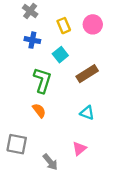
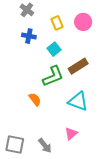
green L-shape: (42, 80) -> (53, 76), moved, turned 50
cyan triangle: (87, 113) -> (78, 101), size x1.5
gray square: (17, 144) -> (15, 145), moved

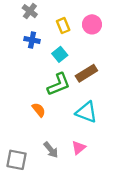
gray arrow: (45, 146) -> (51, 150), moved

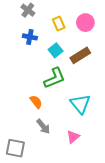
brown rectangle: (86, 73) -> (80, 55), moved
cyan triangle: (86, 112) -> (80, 104), turned 30
gray arrow: (51, 150) -> (43, 126), moved

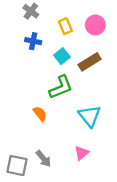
gray arrow: (43, 126) -> (44, 159), moved

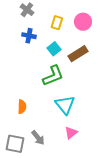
yellow rectangle: (65, 26) -> (57, 23), turned 40
orange semicircle: (40, 114) -> (22, 107), moved, turned 40
cyan triangle: (90, 116) -> (65, 105), moved

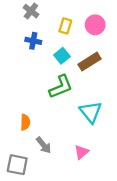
cyan triangle: (65, 105) -> (91, 112), moved
gray arrow: (38, 138) -> (44, 145), moved

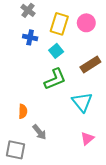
yellow rectangle: (65, 26) -> (59, 24), size x1.5
brown rectangle: (89, 62) -> (90, 64), moved
pink triangle: (81, 152) -> (87, 138), moved

